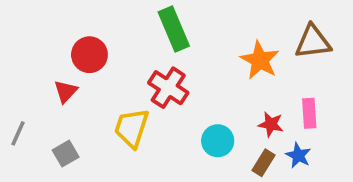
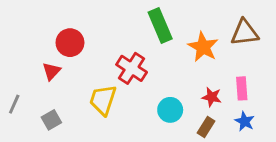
green rectangle: (174, 29) -> (160, 25), moved
blue star: (298, 155) -> (245, 121), moved

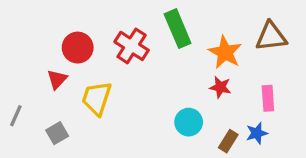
red cross: (132, 68) -> (132, 46), moved
red star: (212, 97) -> (220, 87), moved
yellow trapezoid: (103, 100) -> (97, 98), moved
blue star: (245, 121) -> (257, 133), moved, turned 30

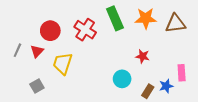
orange star: (225, 52) -> (146, 18), moved, turned -30
pink rectangle: (268, 98) -> (182, 73), moved
gray line: (16, 116) -> (17, 50), moved

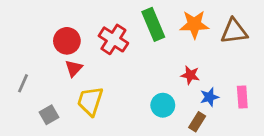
gray line: (17, 50) -> (23, 83), moved
red triangle: (37, 51) -> (74, 68), moved
yellow trapezoid: (63, 63) -> (90, 101), moved
blue star: (166, 86) -> (209, 97), moved

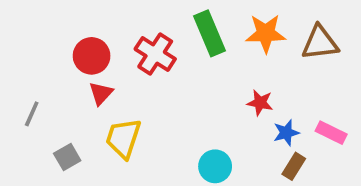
pink rectangle: (242, 97) -> (331, 133), turned -60
cyan circle: (163, 105) -> (215, 166), moved
brown rectangle: (197, 122) -> (294, 166), moved

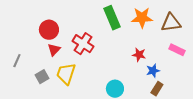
red cross: (155, 54) -> (83, 44), moved
pink rectangle: (331, 133) -> (177, 50), moved
gray square: (67, 157) -> (42, 77), moved

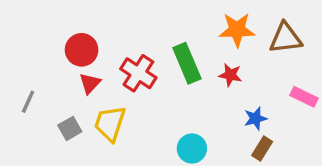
green rectangle: (112, 18) -> (187, 63), moved
pink rectangle: (177, 50) -> (304, 97), moved
red star: (139, 55) -> (230, 75), moved

